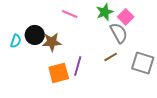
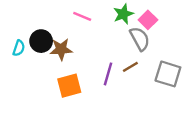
purple line: (78, 66) -> (108, 74), moved

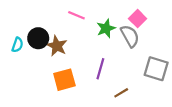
green star: (123, 14) -> (106, 28), moved
brown star: (61, 49) -> (57, 46), turned 30
brown line: (130, 67) -> (121, 93), moved

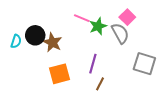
pink line: (76, 15) -> (82, 18), moved
brown line: (121, 93) -> (100, 84), moved, turned -32

